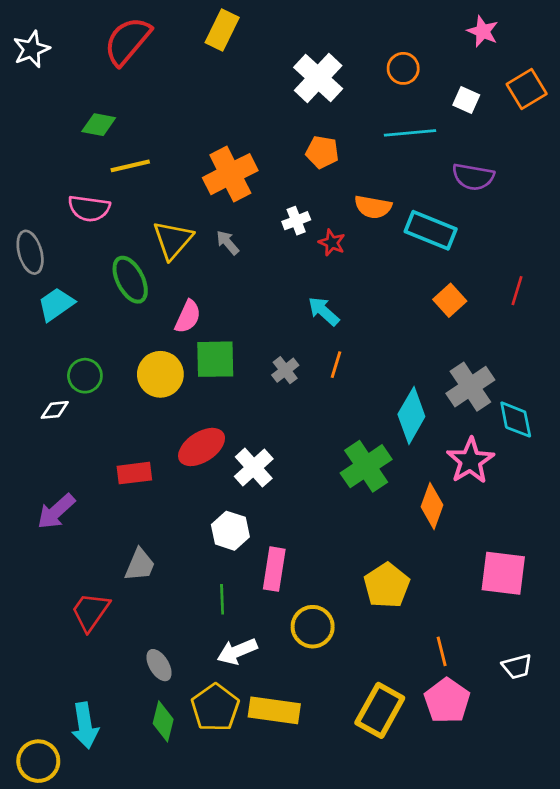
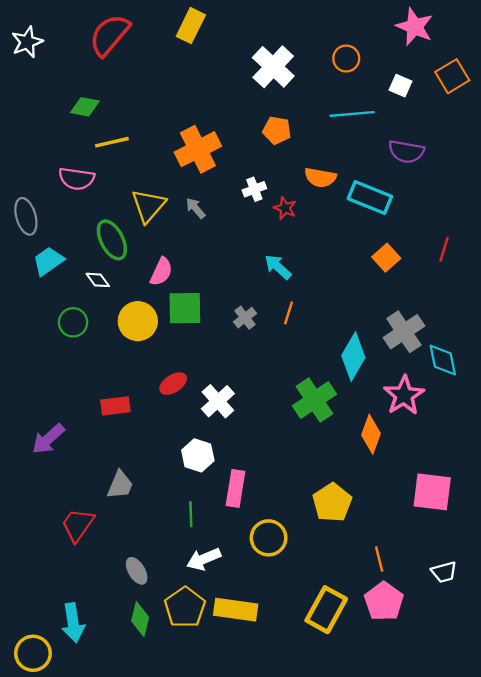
pink star: (483, 31) -> (415, 27), size x1.4
white diamond: (55, 410) -> (98, 280), moved, turned 60
red ellipse: (202, 447) -> (173, 384), size x0.7

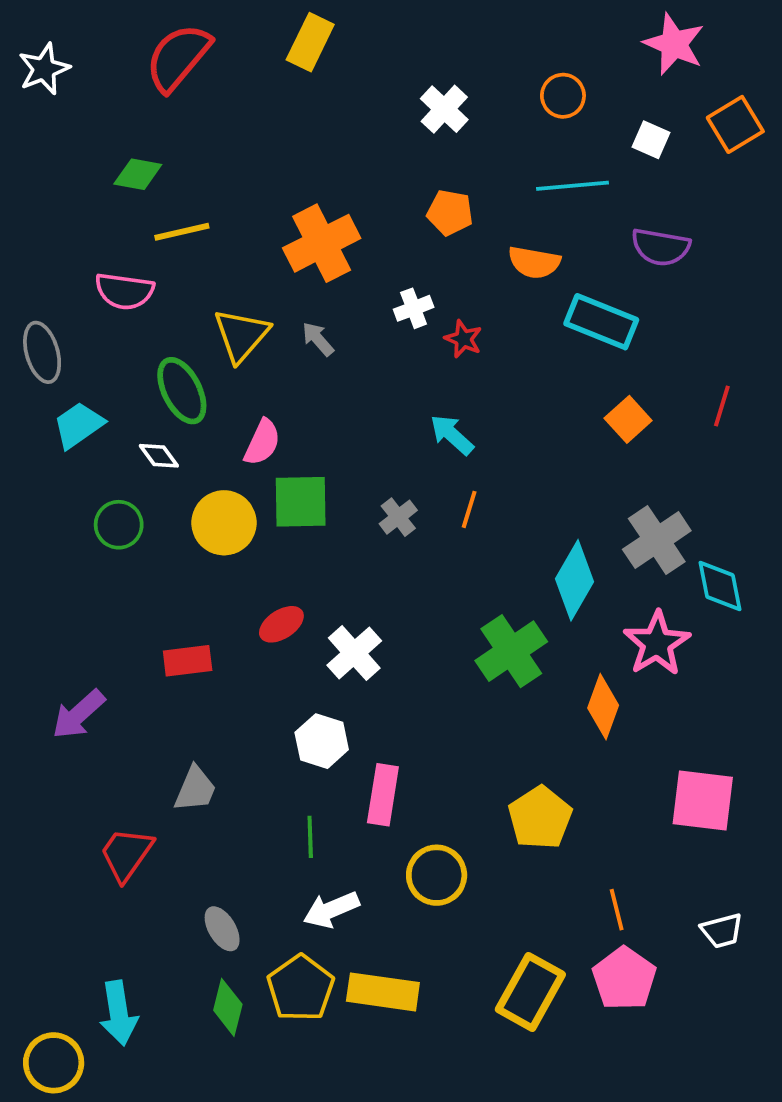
white cross: (273, 67) -> (444, 109), size x0.7
orange semicircle: (320, 177) -> (534, 262), moved

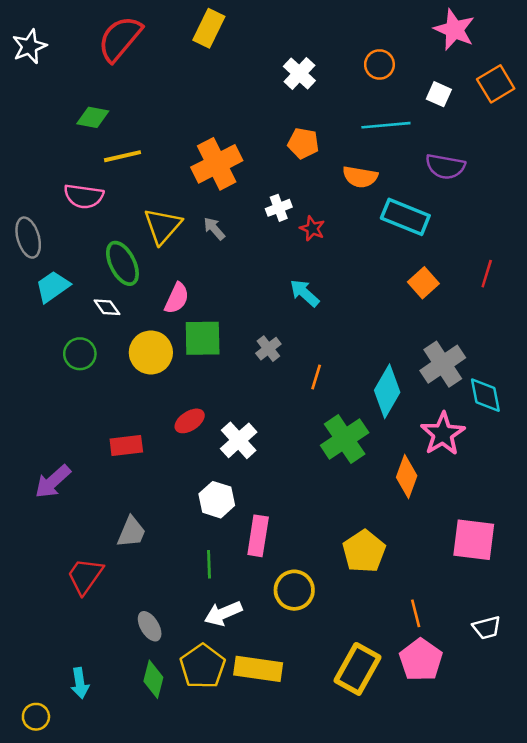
orange line: (469, 509) -> (316, 377), moved
cyan arrow: (119, 1013) -> (80, 683), size x0.7
yellow circle: (54, 1063) -> (36, 717), size x0.7

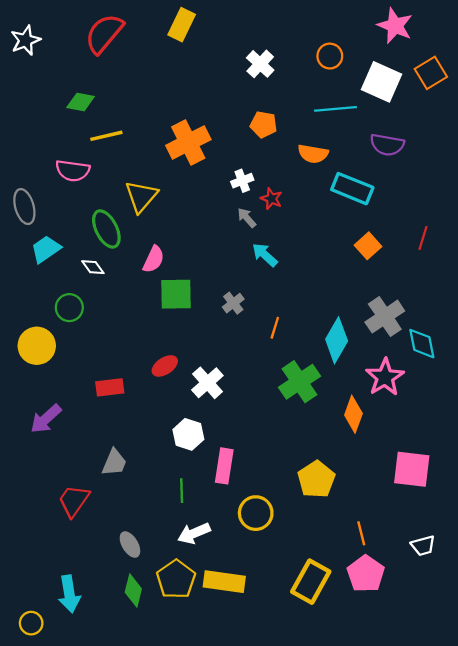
white square: (439, 94) -> (381, 82), size x1.8
gray arrow: (214, 228) -> (247, 218), moved
yellow circle: (151, 352) -> (37, 346), moved
cyan arrow: (80, 683) -> (69, 594), size x1.4

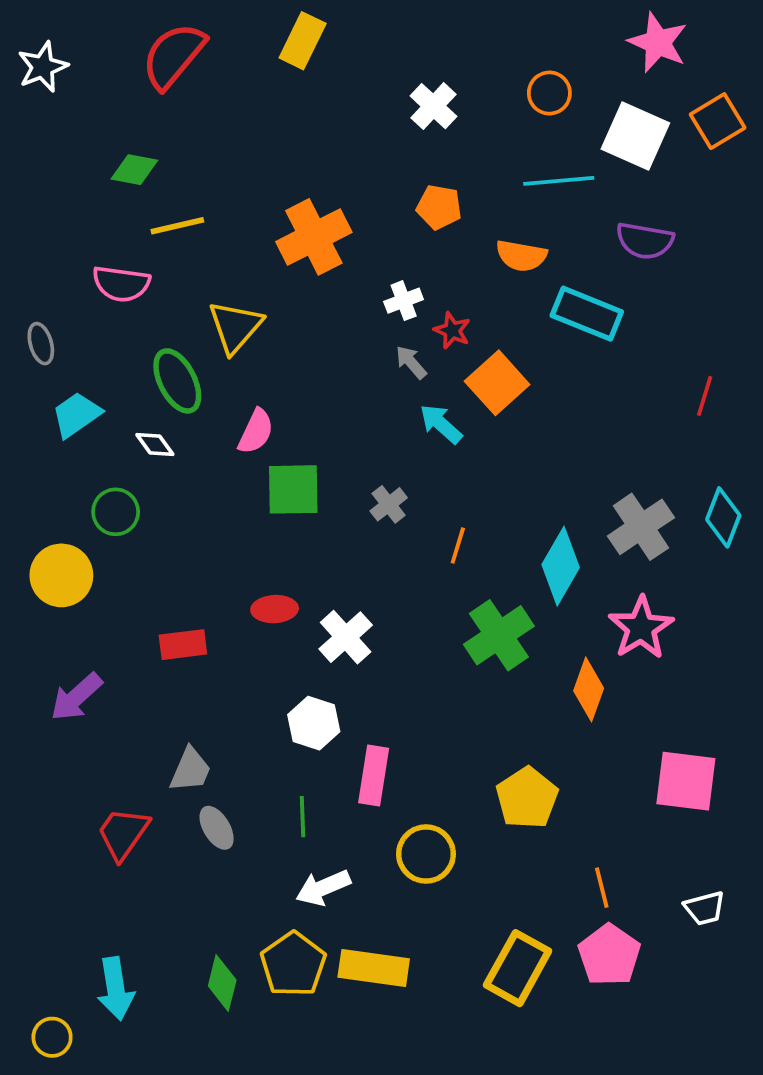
gray ellipse: (24, 207) -> (41, 344), size x0.7
orange square: (368, 246) -> (497, 383), moved, size x1.4
cyan diamond: (422, 344) -> (723, 517), moved, turned 32
red ellipse: (165, 366) -> (275, 609), turned 30
gray ellipse: (130, 545) -> (217, 828), moved

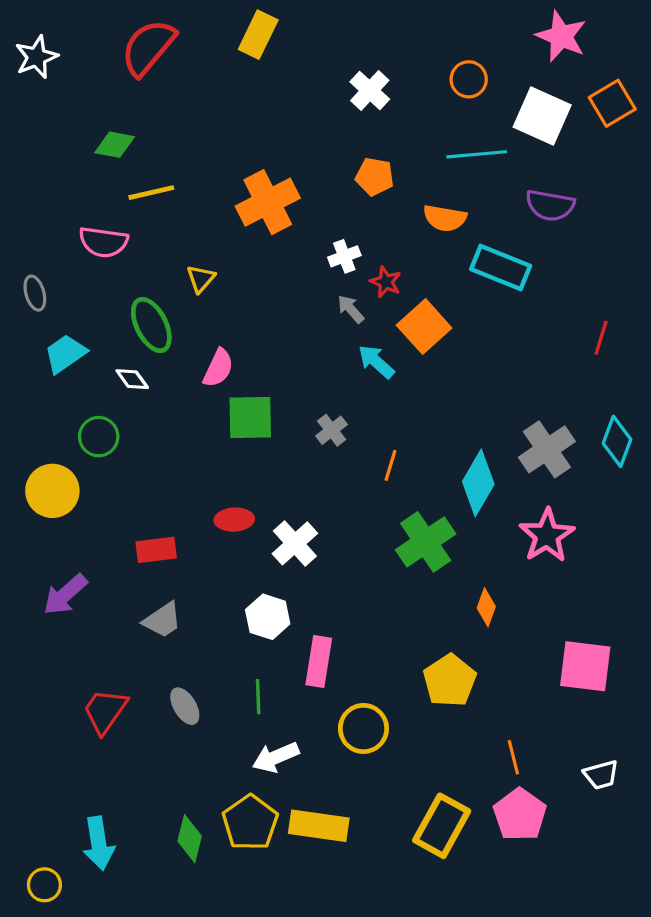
yellow triangle: (235, 327) -> (201, 279), size x0.6
orange diamond: (589, 689) -> (486, 607), moved, size x0.7
gray trapezoid: (190, 770) -> (162, 620), moved, turned 33

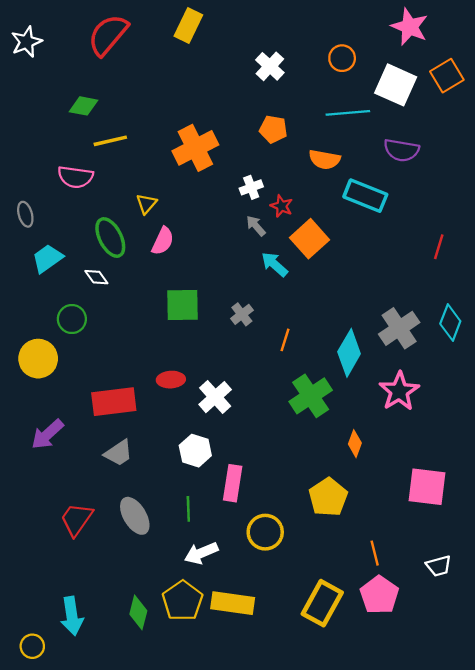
pink semicircle: (218, 368) -> (163, 241), moved
red rectangle: (156, 550) -> (114, 402), size x1.5
gray ellipse: (185, 706) -> (135, 516), size x1.4

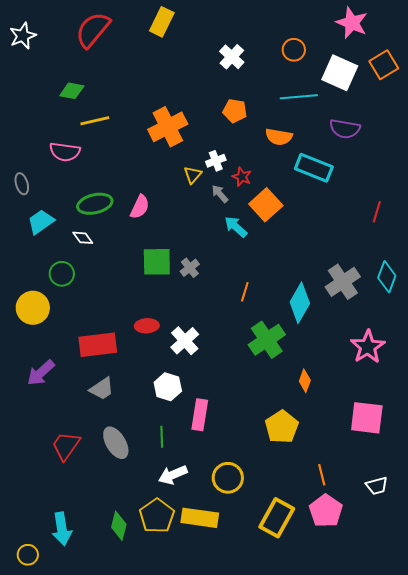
yellow triangle: (146, 204) -> (193, 175), moved
green ellipse: (110, 237) -> (95, 204), turned -76
gray cross: (242, 314) -> (190, 268), moved
pink star: (399, 391) -> (368, 347), moved
yellow circle: (265, 532) -> (228, 478), moved

